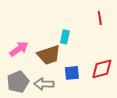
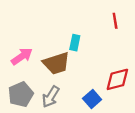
blue square: (72, 73) -> (92, 99), moved, turned -35
gray arrow: (44, 84) -> (51, 97), turned -60

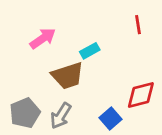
cyan rectangle: (75, 43) -> (90, 51), turned 49
pink arrow: (22, 56) -> (43, 38), moved

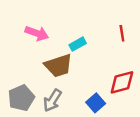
red line: (138, 25) -> (122, 33), moved
pink arrow: (43, 38) -> (37, 33), turned 55

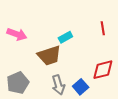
pink arrow: (37, 33) -> (17, 34), moved
gray arrow: (52, 100) -> (58, 85), moved, turned -48

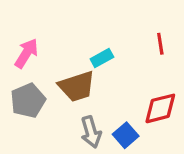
pink arrow: (17, 34) -> (26, 53), turned -78
gray pentagon: (18, 83) -> (28, 101), moved

